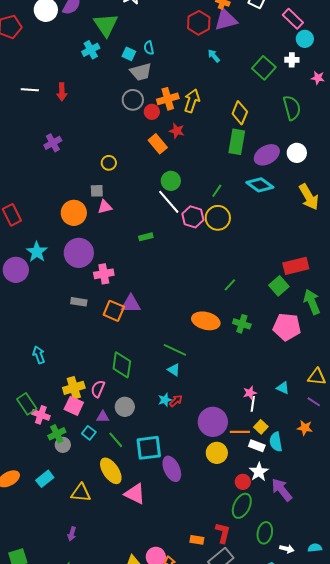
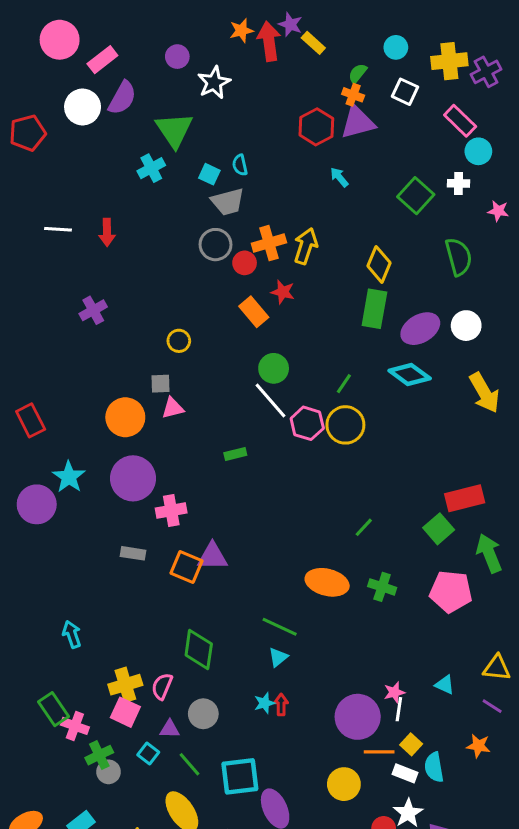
cyan triangle: (174, 370) -> (278, 657), turned 48
red arrow: (176, 401) -> (281, 705), turned -48
purple circle: (213, 422) -> (358, 717), moved

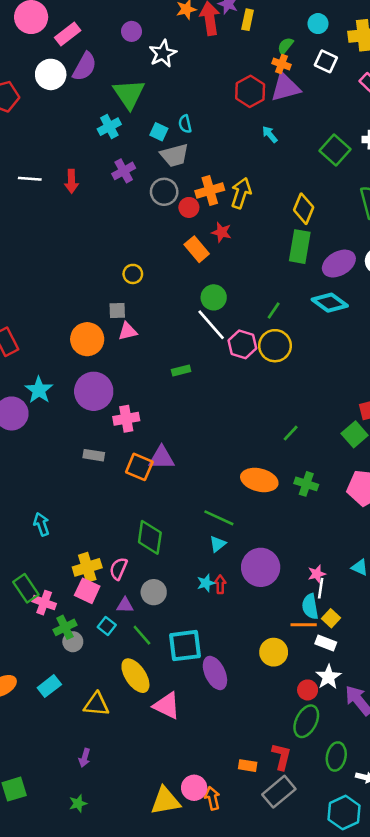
yellow rectangle: (313, 43) -> (248, 20), turned 60
purple cross: (93, 310) -> (124, 171), moved
purple circle: (358, 717) -> (261, 567), moved
cyan semicircle: (434, 767) -> (310, 606), moved

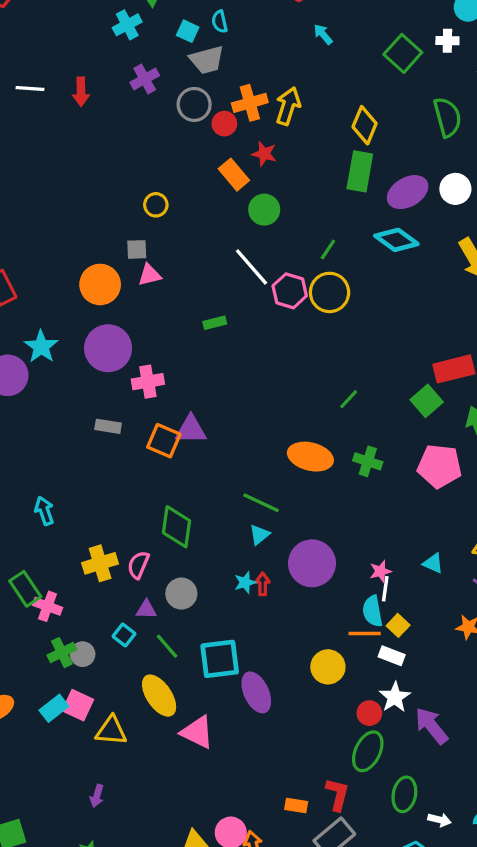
green circle: (214, 297) -> (264, 210), moved
pink square: (87, 591) -> (78, 705), moved
green cross: (65, 627) -> (62, 653), moved

